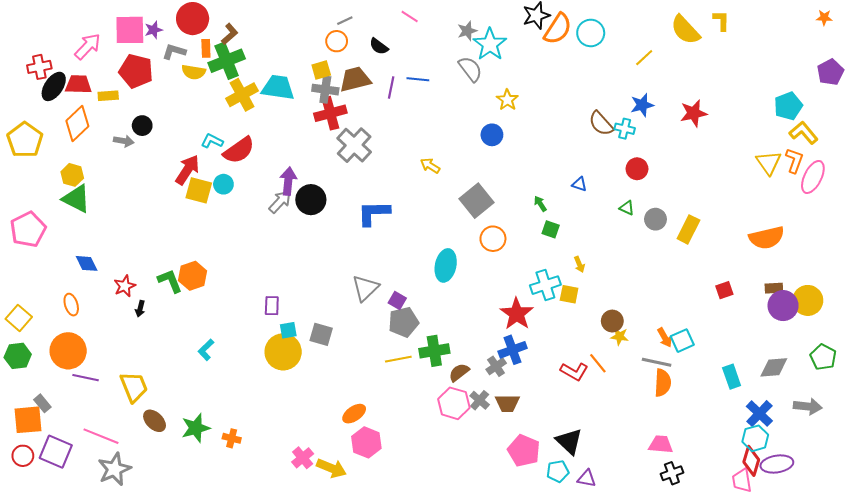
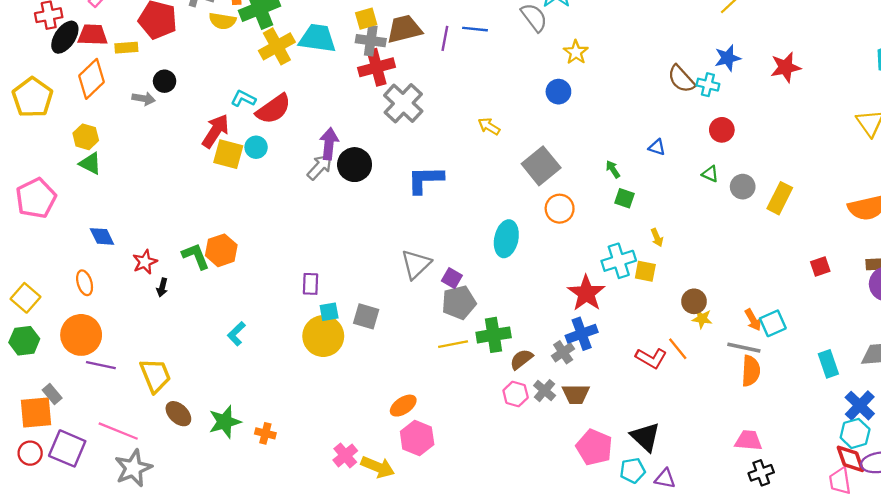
green triangle: (76, 199) -> (90, 163), size x0.7
pink hexagon: (454, 403) -> (516, 394), size x0.7
red diamond: (751, 461) -> (850, 459), turned -36

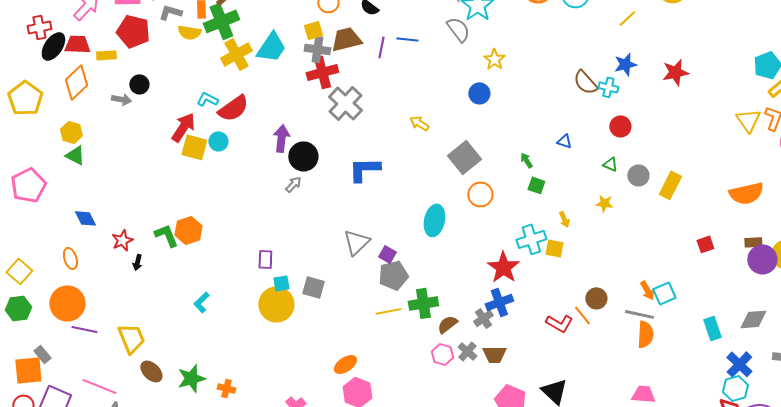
cyan trapezoid: (317, 38) -> (271, 47), turned 116
gray arrow: (320, 167) -> (293, 184), moved, size x0.7
brown circle: (694, 301) -> (596, 298), moved
yellow star: (702, 319) -> (604, 203), moved

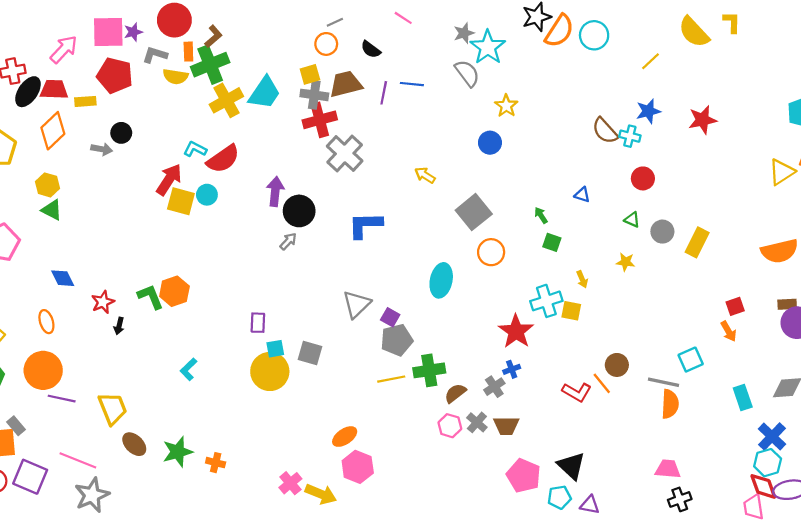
yellow triangle: (748, 120) -> (782, 172), turned 32
orange arrow: (647, 290) -> (729, 331), moved
blue cross: (499, 302) -> (512, 369), size x0.6

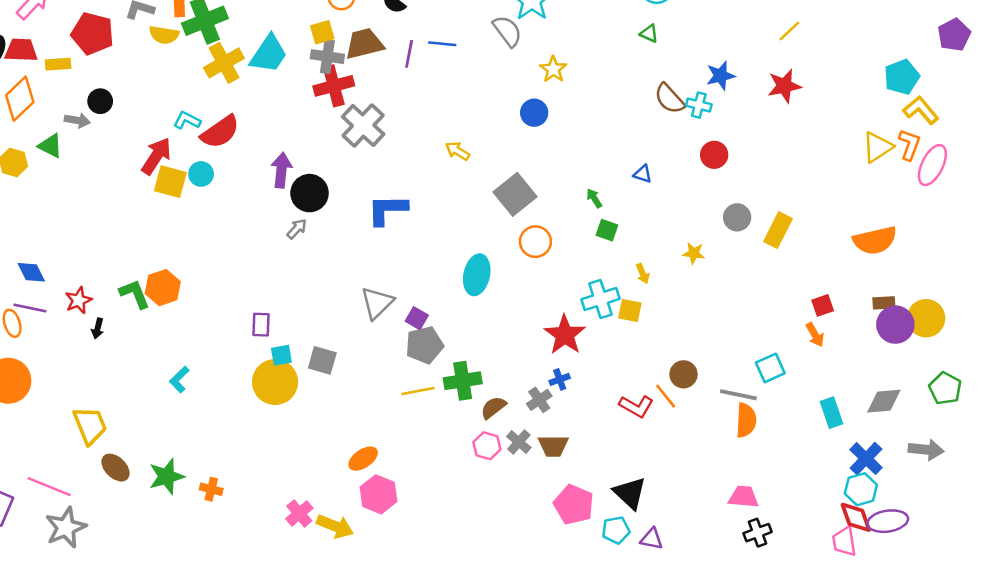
yellow line: (650, 61) -> (789, 31), moved
green triangle: (52, 210) -> (50, 146), moved
green triangle: (632, 220) -> (649, 34), moved
purple line: (62, 399) -> (30, 308), moved

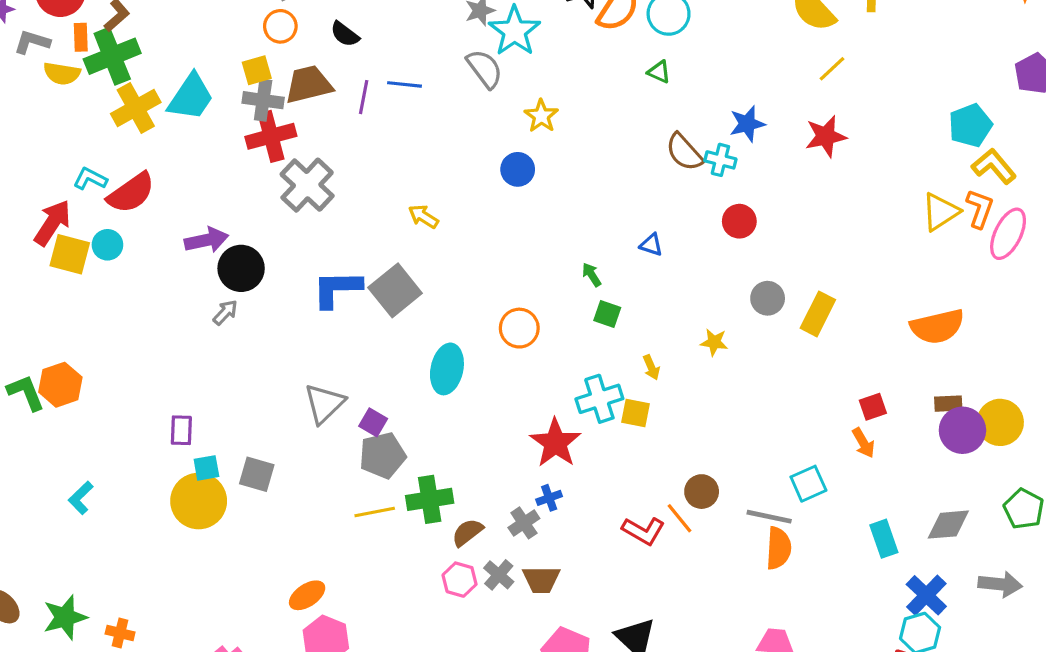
purple arrow: (281, 170) -> (206, 240), turned 72
gray square: (515, 194) -> (395, 290), moved

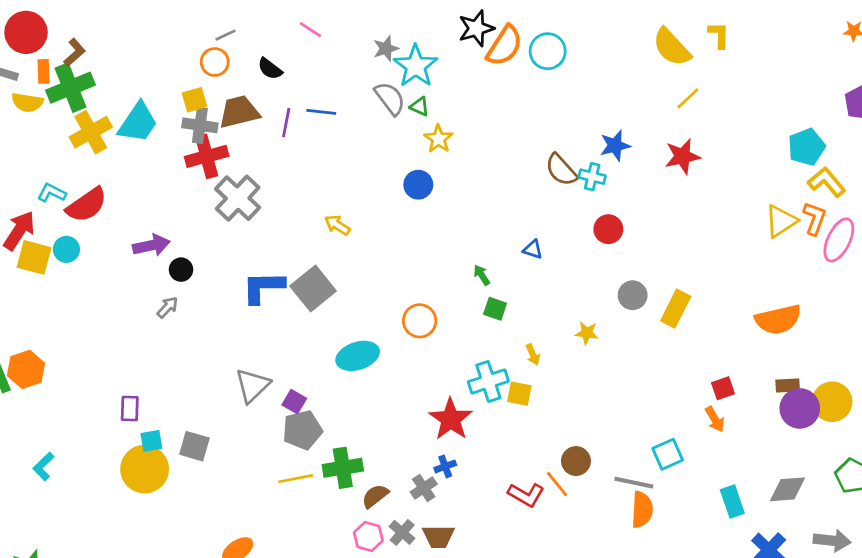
green triangle: (659, 72) -> (420, 106), moved
black circle: (241, 268) -> (181, 270), size x0.6
cyan ellipse: (447, 369) -> (358, 356), turned 60

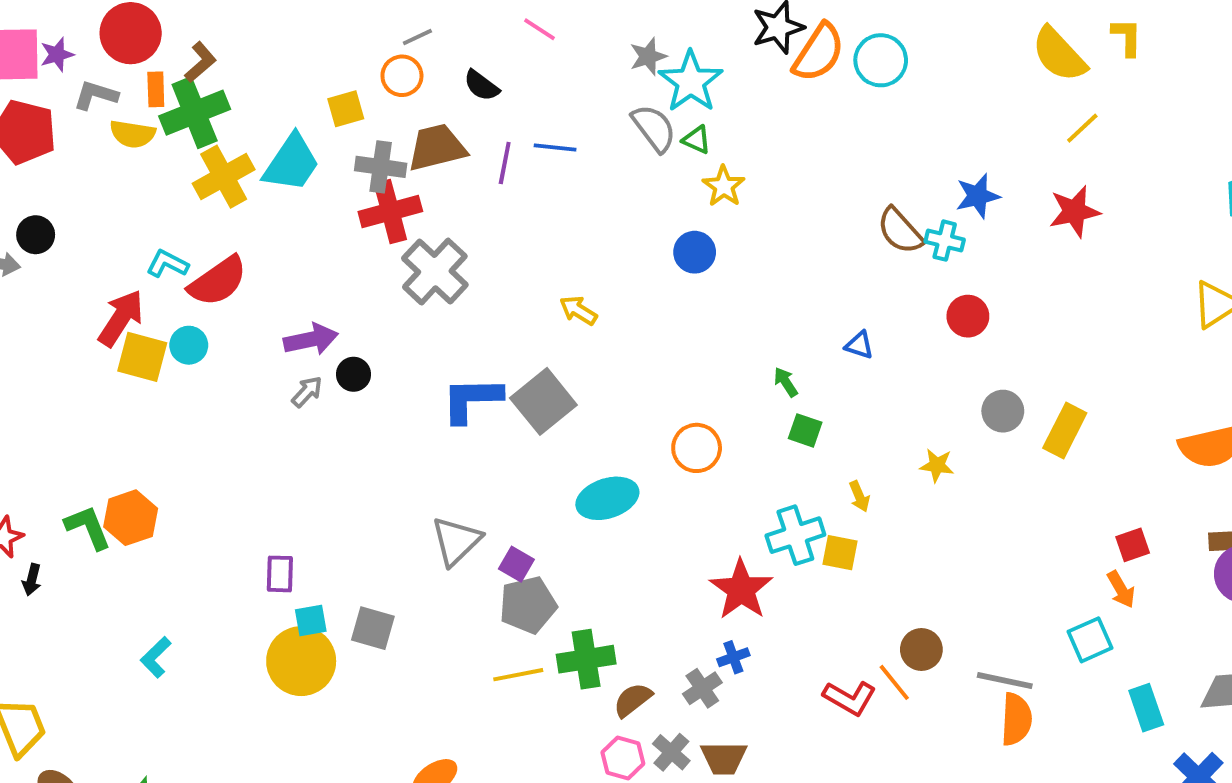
yellow square: (194, 100) -> (346, 109), moved
gray arrow: (168, 307) -> (307, 392), moved
cyan square: (668, 454) -> (1090, 640), moved

